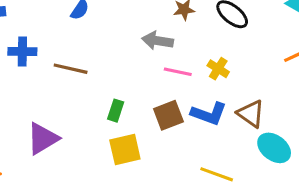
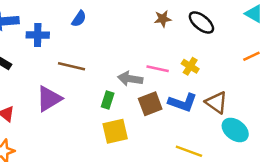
gray arrow: (158, 41) -> (130, 79), moved
blue cross: (22, 52) -> (38, 35), moved
purple triangle: (43, 139) -> (49, 99), moved

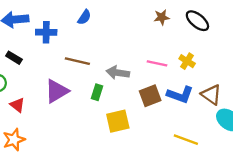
gray arrow: (130, 79) -> (118, 73), moved
green rectangle: (108, 100) -> (97, 92), moved

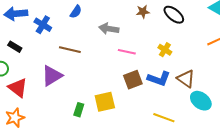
blue cross: (46, 32) -> (43, 25), turned 30
pink line: (157, 63) -> (127, 52), moved
gray arrow: (118, 73) -> (109, 29), moved
green rectangle: (97, 92) -> (79, 110), moved
red triangle: (17, 105) -> (18, 88), size x1.5

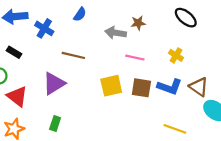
brown star: (143, 12) -> (138, 23), moved
brown square: (133, 80) -> (141, 88), turned 30
yellow square: (105, 102) -> (111, 86), moved
green rectangle: (79, 110) -> (55, 123), moved

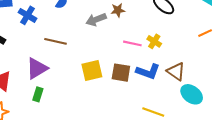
gray arrow: (116, 33) -> (96, 20), turned -30
pink line: (135, 58) -> (132, 43), moved
green rectangle: (55, 123) -> (38, 94), moved

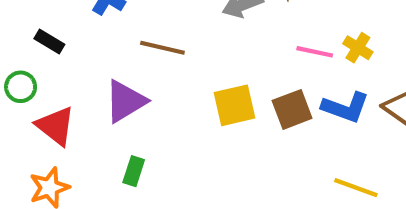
brown square: (121, 73) -> (292, 109), turned -30
green rectangle: (38, 94) -> (134, 171), moved

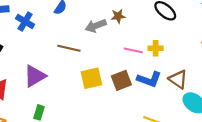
brown line: (162, 48) -> (69, 48), moved
yellow cross: (358, 48) -> (156, 48), turned -32

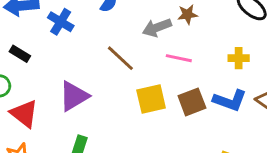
brown line: (69, 48) -> (120, 58), turned 30
pink line: (133, 50) -> (179, 58), moved

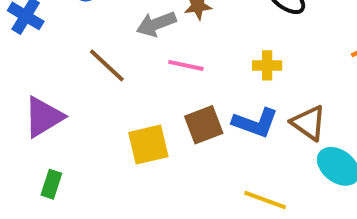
yellow square: (151, 99) -> (148, 145), moved

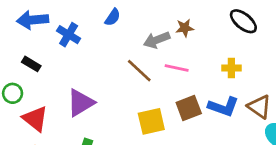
brown line: (107, 65) -> (139, 71), moved

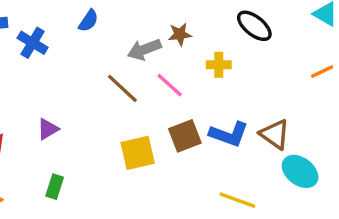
pink line: (177, 68) -> (170, 85), turned 30
yellow cross: (231, 68) -> (219, 65), moved
purple triangle: (81, 103) -> (48, 129), size x0.6

